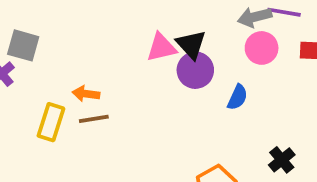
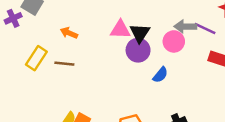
pink circle: (262, 48) -> (174, 41), moved
orange arrow: (86, 94) -> (69, 33), moved

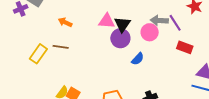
purple line: (205, 29) -> (175, 23), turned 30
yellow rectangle: (36, 58) -> (38, 54), moved

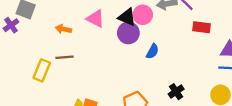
pink triangle: (107, 21) -> (95, 19), moved, turned 36
black triangle: (122, 24) -> (127, 17), turned -30
pink circle: (150, 32) -> (143, 15), moved

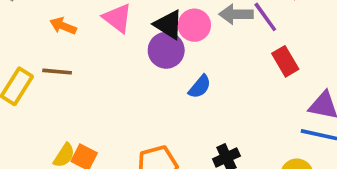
red rectangle: (202, 27) -> (285, 61), turned 42

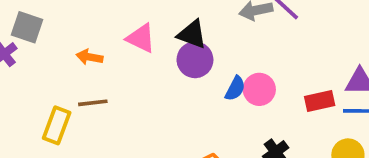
pink circle: (194, 25) -> (259, 89), moved
red rectangle: (285, 61) -> (320, 101), moved, turned -60

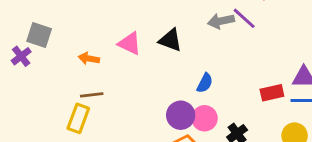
purple circle: (195, 60) -> (181, 115), moved
pink circle: (259, 89) -> (204, 118), moved
yellow rectangle: (57, 125) -> (78, 118), moved

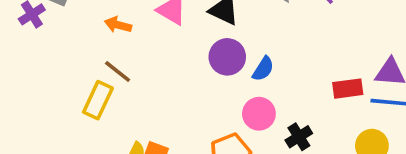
brown line: (92, 95) -> (118, 72), turned 40
purple circle: (181, 115) -> (227, 57), moved

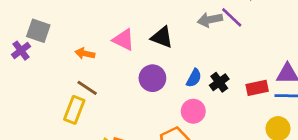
purple circle: (227, 57) -> (152, 78), moved
black cross: (299, 137) -> (219, 82), moved

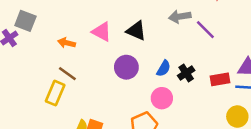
purple line: (232, 17) -> (205, 30), moved

